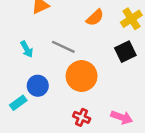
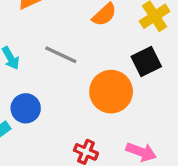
orange circle: (82, 76) -> (111, 92), moved

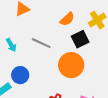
black square: (146, 61) -> (80, 39), moved

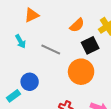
cyan arrow: (11, 45) -> (20, 41), moved

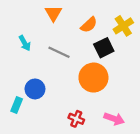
orange triangle: (32, 15) -> (53, 13), moved, turned -35
cyan rectangle: (13, 96) -> (17, 105), turned -32

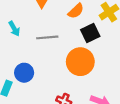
gray line: (59, 52) -> (47, 37), turned -30

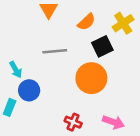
cyan arrow: (14, 29) -> (16, 70), moved

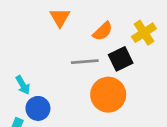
gray line: (55, 51) -> (85, 62), moved

